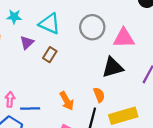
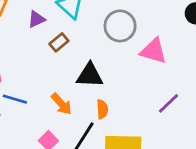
black triangle: (113, 67) -> (90, 75), moved
orange arrow: (67, 101) -> (61, 104), turned -30

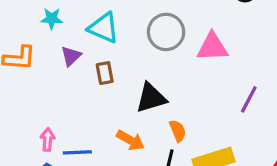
brown rectangle: (59, 42) -> (105, 73), turned -42

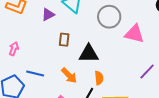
brown rectangle: (105, 73) -> (64, 40), moved
pink arrow: (48, 140) -> (14, 49), moved

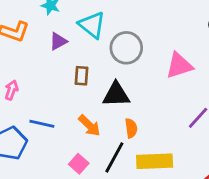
gray circle: (109, 17) -> (126, 48), moved
pink triangle: (134, 34) -> (179, 66), turned -30

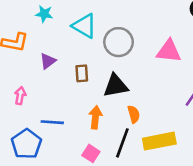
purple triangle: (58, 41) -> (48, 61), moved
pink triangle: (179, 66) -> (169, 51), turned 32
orange arrow: (89, 126) -> (95, 117), turned -120

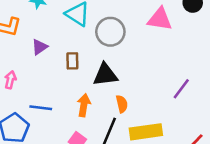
pink triangle: (169, 51) -> (160, 19), moved

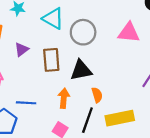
pink triangle: (160, 19) -> (129, 33), moved
brown rectangle: (72, 61) -> (51, 60), size x1.5

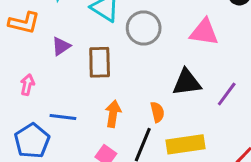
black triangle: (81, 70) -> (187, 82), moved

